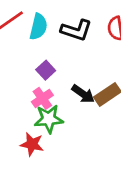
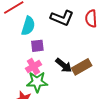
cyan semicircle: (38, 27) -> (28, 26), moved
purple square: (46, 70) -> (37, 46), turned 32

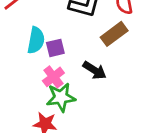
cyan semicircle: (28, 26) -> (36, 40), moved
brown rectangle: (82, 67) -> (114, 34), moved

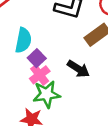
purple square: (55, 48) -> (37, 58), moved, turned -30

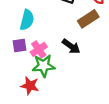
purple square: (37, 58) -> (20, 45), moved, turned 32

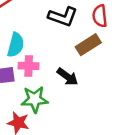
pink cross: (39, 49) -> (29, 66), moved, turned 35

